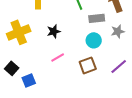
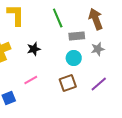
pink line: (58, 57) -> (31, 80), moved

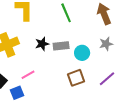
gray rectangle: (77, 36) -> (61, 46), moved
pink line: (31, 80) -> (28, 75), moved

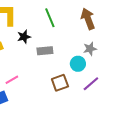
black star: (42, 44) -> (24, 37), moved
cyan circle: (82, 53) -> (78, 64), moved

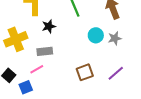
gray rectangle: (45, 51) -> (45, 51), moved
cyan circle: (78, 64) -> (96, 35), moved

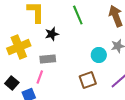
cyan circle: (96, 35) -> (99, 55), moved
pink line: (37, 69) -> (40, 77), turned -40

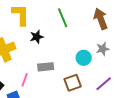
gray rectangle: (48, 59) -> (46, 67), moved

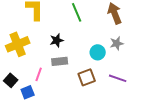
black star: (37, 37) -> (57, 40), moved
purple line: (104, 84) -> (118, 78), turned 60

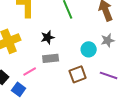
pink line: (39, 74) -> (30, 71), turned 40
blue square: (28, 92) -> (19, 89), turned -32

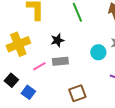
pink line: (30, 71) -> (39, 66), moved
brown square: (78, 74) -> (77, 93), moved

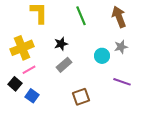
gray rectangle: (60, 61) -> (64, 65), turned -35
pink line: (39, 66) -> (29, 70), moved

